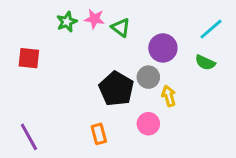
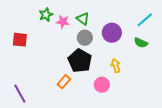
pink star: (94, 19) -> (63, 22), moved
gray circle: (148, 77) -> (85, 38), moved
orange rectangle: (99, 134) -> (64, 82), moved, turned 56

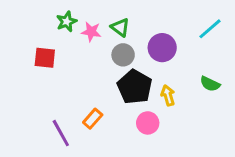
red square: (20, 40) -> (45, 58), moved
green semicircle: (141, 43) -> (210, 84), moved
black pentagon: (80, 61) -> (135, 87), moved
purple line: (20, 94) -> (61, 133), moved

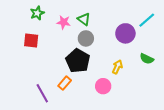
green star: (67, 22) -> (37, 13), moved
purple circle: (162, 48) -> (125, 33), moved
black pentagon: (135, 87) -> (78, 61), moved
yellow arrow: (168, 95) -> (117, 67), turned 40

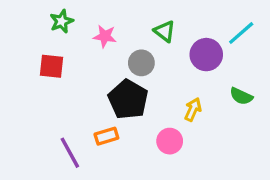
green triangle: (84, 19) -> (165, 31), moved
orange rectangle: (65, 83) -> (106, 136), turned 32

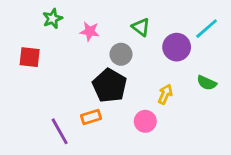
red square: (52, 66) -> (30, 57), moved

